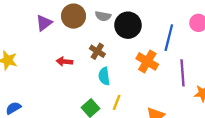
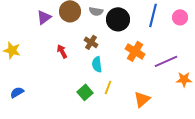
blue line: (169, 38) -> (153, 15), moved
red arrow: (64, 61) -> (62, 51), turned 56
purple line: (182, 73) -> (166, 61), turned 70

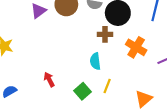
brown cross: (91, 42) -> (105, 34), moved, turned -32
red arrow: (62, 51) -> (49, 79), moved

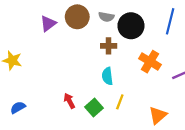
brown cross: (105, 34) -> (109, 46), moved
red arrow: (49, 79) -> (69, 101), moved

